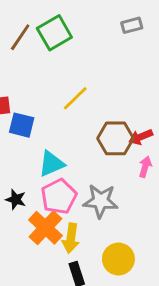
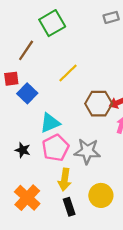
brown line: (20, 37) -> (26, 50), moved
blue square: (22, 125) -> (27, 93), turned 30
orange cross: (45, 228) -> (27, 198), moved

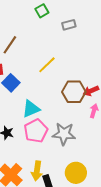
gray rectangle: (111, 17) -> (69, 25), moved
green square: (52, 23) -> (42, 11), moved, size x0.6
yellow arrow: (65, 180) -> (37, 171), moved

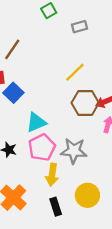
yellow line: (47, 65) -> (75, 72), moved
yellow arrow: (37, 171) -> (52, 175), moved

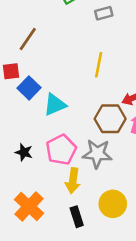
yellow line: (75, 72) -> (99, 65), turned -35
brown hexagon: (85, 103) -> (110, 119), moved
cyan triangle: (36, 122) -> (55, 105), moved

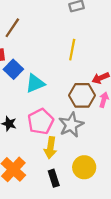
gray star: (97, 154) -> (71, 125), turned -30

